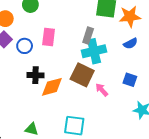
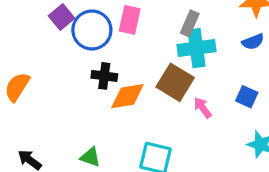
blue circle: (25, 46) -> (92, 30), size x1.6

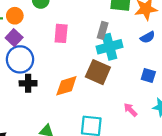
blue circle: (92, 30) -> (20, 59), moved
black cross: (104, 76) -> (28, 83), moved
pink arrow: (203, 108) -> (130, 110), moved

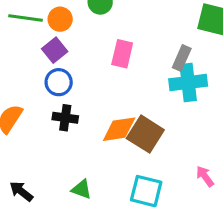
blue circle: (20, 59) -> (59, 82), size x0.7
brown square: (98, 72) -> (145, 134), moved

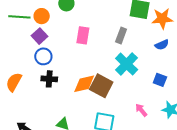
cyan cross: (188, 83) -> (127, 64), moved, turned -35

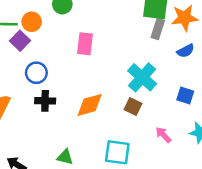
gray rectangle: (121, 35) -> (158, 29), moved
purple square: (39, 36) -> (20, 41), moved
brown square: (101, 86) -> (133, 107), moved, size x0.6

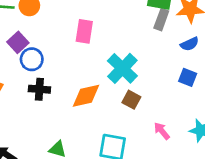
purple square: (20, 41) -> (18, 42), moved
cyan cross: (142, 77) -> (122, 68), moved
blue square: (185, 95) -> (188, 77), moved

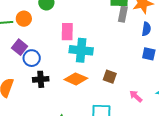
blue semicircle: (190, 44) -> (146, 29), turned -48
cyan cross: (122, 68) -> (81, 50), moved, turned -30
orange diamond: (86, 96) -> (76, 79), turned 45

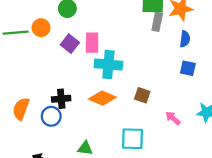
purple square: (20, 47) -> (70, 44), moved
blue circle: (32, 58) -> (51, 116), moved

